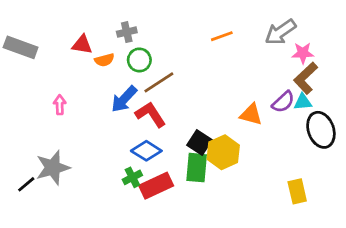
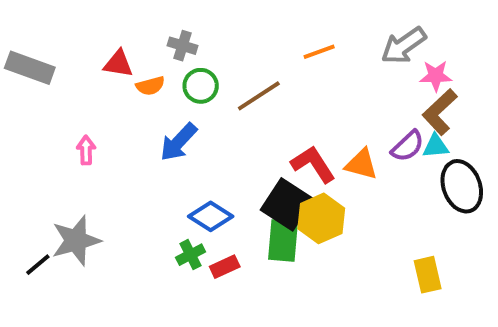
gray cross: (127, 32) -> (183, 46), turned 30
brown line: (159, 82) -> (259, 96), moved
red L-shape: (151, 114) -> (313, 164), moved
black square: (199, 142) -> (287, 204), size x1.4
red rectangle: (156, 186) -> (225, 267), size x0.6

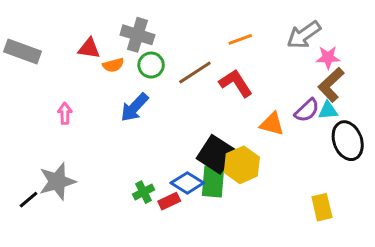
gray cross: (183, 46) -> (137, 35), size x1.5
red L-shape: (313, 164) -> (236, 83), moved
blue diamond: (211, 216) -> (187, 183), moved

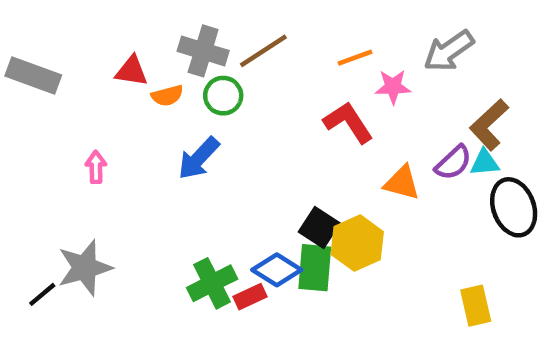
pink star: (328, 57) -> (393, 87), moved
brown line: (195, 73) -> (263, 51), moved
black square: (216, 154) -> (319, 227), size x0.7
green cross: (144, 192) -> (212, 283), size x1.5

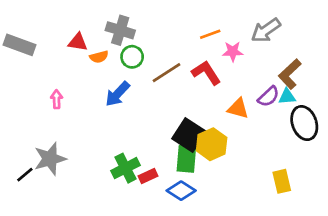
brown line: (263, 51) -> (167, 73), moved
black square: (319, 227) -> (189, 135), size x1.4
blue diamond: (277, 270) -> (181, 191), moved

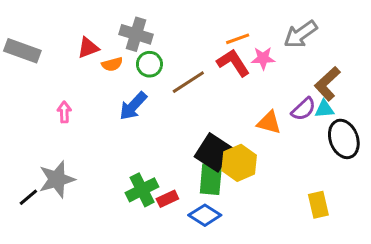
red triangle: (78, 42) -> (88, 48), turned -30
red L-shape: (206, 73) -> (233, 63), moved

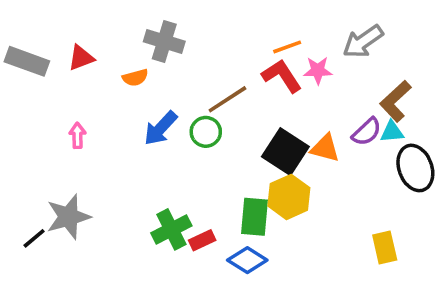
red triangle: (88, 48) -> (81, 58), moved
green circle: (149, 64) -> (206, 132), moved
black square: (214, 152) -> (285, 152), moved

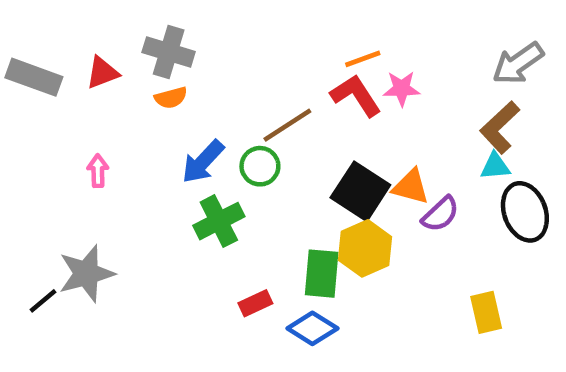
gray cross: (164, 41) -> (169, 52), moved
gray arrow: (363, 41) -> (518, 63), moved
purple semicircle: (367, 132) -> (440, 214), moved
green cross: (171, 229) -> (219, 221), moved

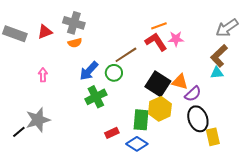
black ellipse: (525, 212) -> (198, 119), moved

